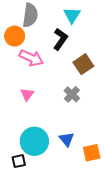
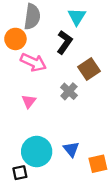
gray cross: (72, 94) -> (69, 91), moved

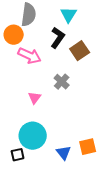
brown square: (89, 69) -> (80, 51), moved
pink triangle: (29, 101) -> (35, 98), moved
blue triangle: (71, 149) -> (64, 153), moved

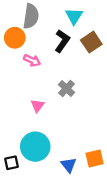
brown square: (80, 51) -> (91, 42), moved
pink arrow: (30, 56) -> (32, 60), size x0.7
black square: (18, 155) -> (12, 163), moved

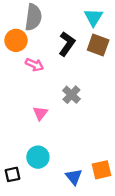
cyan triangle: (74, 16) -> (93, 17), moved
brown square: (91, 42) -> (98, 45), turned -36
cyan circle: (35, 147) -> (38, 157), size x0.7

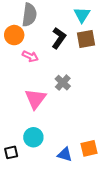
brown square: (98, 45) -> (86, 39), turned -30
pink triangle: (40, 113) -> (35, 99), size x1.6
blue triangle: (74, 177) -> (65, 154), turned -35

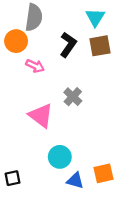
pink triangle: (35, 99) -> (41, 116), turned -30
cyan circle: (33, 137) -> (60, 157), moved

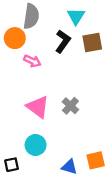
cyan triangle: (95, 17) -> (76, 16), moved
gray cross: (73, 97) -> (70, 106), moved
cyan circle: (60, 157) -> (36, 145), moved

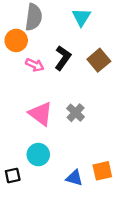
black L-shape: (63, 41) -> (63, 58), moved
brown square: (92, 42) -> (99, 60), moved, turned -30

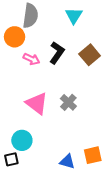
cyan circle: (38, 155) -> (22, 140), moved

